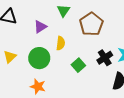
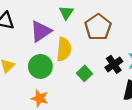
purple triangle: (40, 27) -> (41, 31), size x1.5
yellow semicircle: (61, 43) -> (64, 49), size x1.5

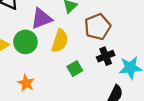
black cross: (114, 64) -> (106, 56), moved
green circle: (40, 66) -> (25, 42), moved

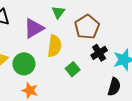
green circle: (25, 42) -> (24, 64), moved

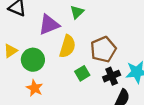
brown pentagon: (87, 27) -> (103, 49), moved
black cross: (99, 53) -> (112, 76), moved

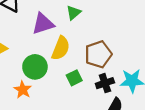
green circle: (33, 60) -> (35, 67), moved

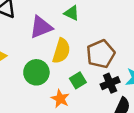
green triangle: (74, 13) -> (72, 13), turned -49
orange star: (23, 90) -> (60, 99), moved

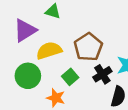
yellow semicircle: (61, 51) -> (49, 50), turned -115

